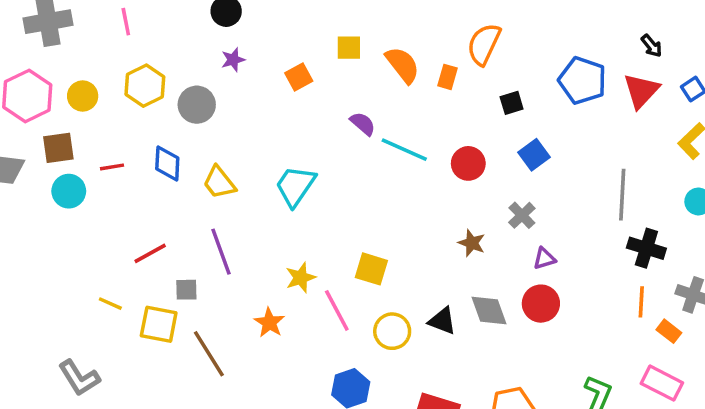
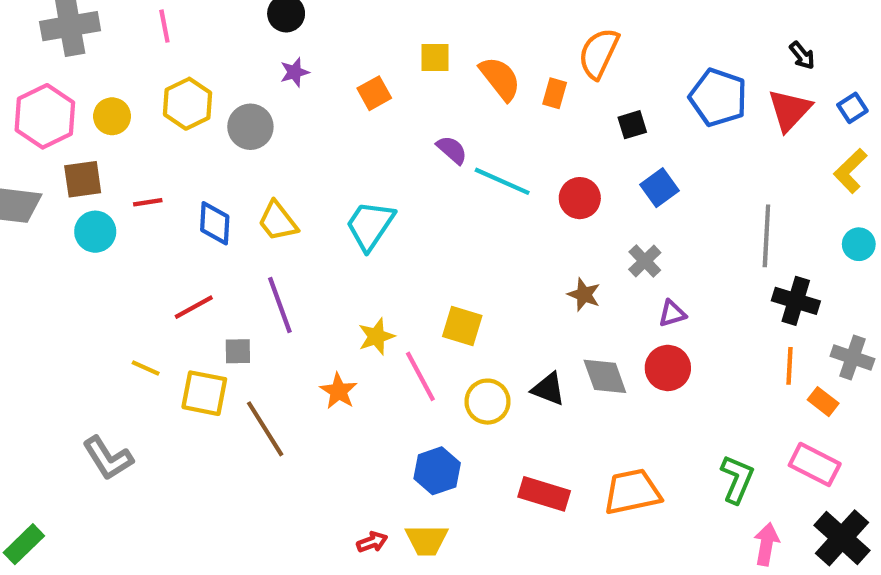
blue diamond: (167, 163) -> (215, 223), moved

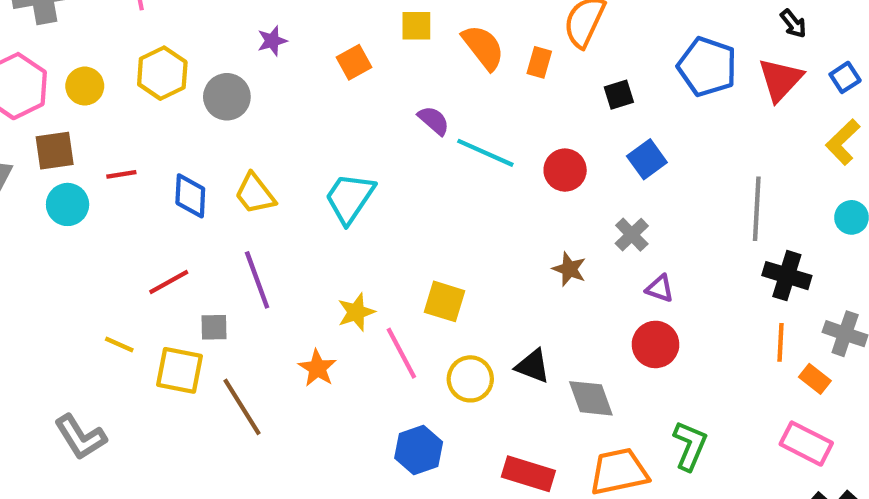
purple triangle: (672, 313) -> (660, 288), turned 36
gray diamond: (605, 376) -> (591, 398), moved
green L-shape: (737, 479) -> (690, 446), moved

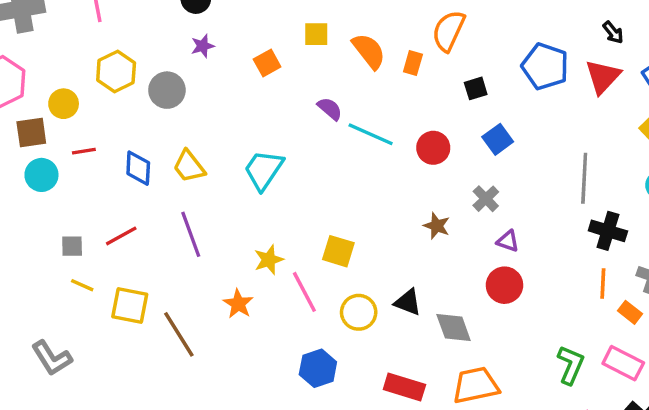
yellow circle: (85, 86) -> (64, 104), moved
gray square: (214, 327) -> (72, 246), moved
green L-shape: (690, 446) -> (571, 365), moved

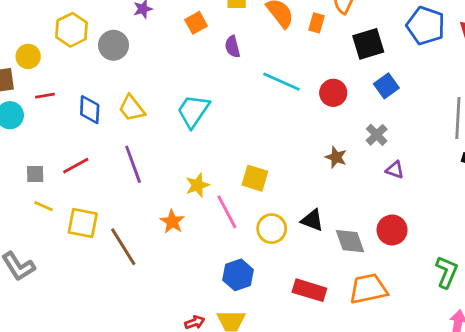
black square: (476, 88) -> (368, 44), size x1.6
purple semicircle: (330, 109) -> (232, 47), moved, turned -145
red circle: (504, 285) -> (392, 230), moved

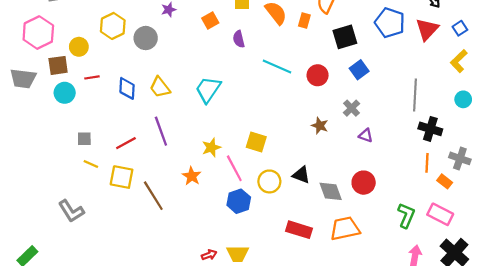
red line: (76, 166) -> (126, 143), moved
blue hexagon: (238, 275) -> (239, 201), moved

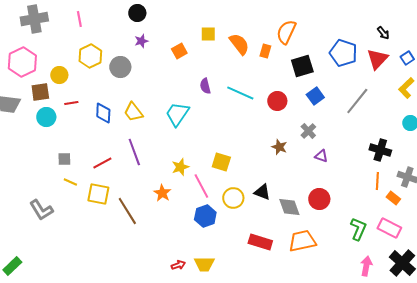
purple semicircle: (239, 39) -> (205, 86), moved
gray line: (415, 95) -> (357, 101), moved, turned 36
gray L-shape: (71, 211) -> (41, 210), moved

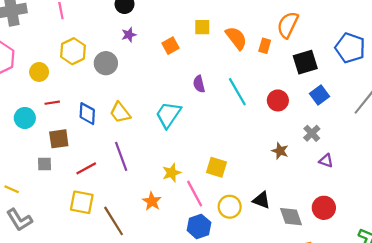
brown square: (40, 92) -> (59, 139), moved
cyan line: (240, 93) -> (237, 92), turned 36
yellow line: (70, 182) -> (12, 189), moved

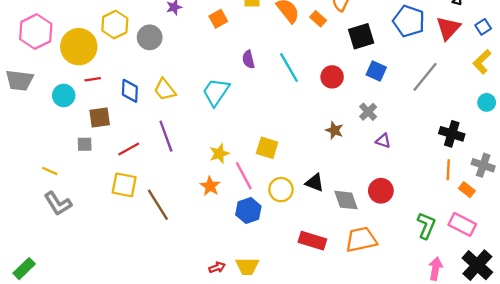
orange rectangle: (265, 46) -> (318, 19), turned -64
yellow circle: (39, 72) -> (79, 47), size x1.8
blue square: (319, 95) -> (376, 71), turned -30
orange star: (152, 201) -> (210, 186), moved

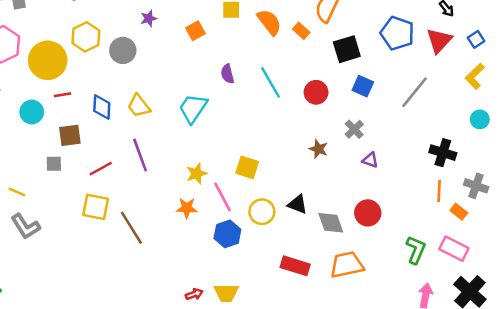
orange star: (210, 186) -> (187, 208), turned -30

